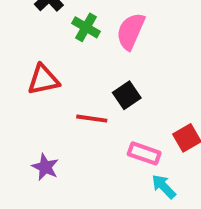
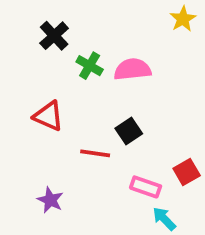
pink semicircle: (131, 31) -> (132, 69), turned 60
red triangle: (43, 80) -> (48, 116), turned 36

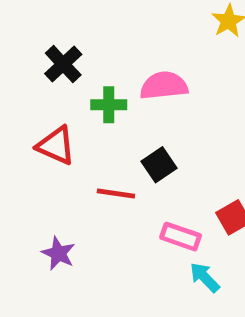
black cross: (54, 36) -> (63, 64), moved
green cross: (90, 66) -> (109, 105), moved, turned -30

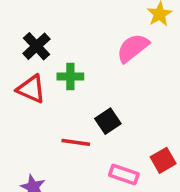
pink semicircle: (164, 86) -> (133, 48), moved, turned -32
red triangle: (56, 146) -> (31, 89), moved

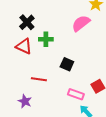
black square: (108, 121) -> (67, 64), turned -32
red line: (76, 142) -> (39, 79), moved

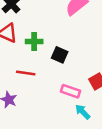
green cross: (46, 39) -> (34, 42), moved

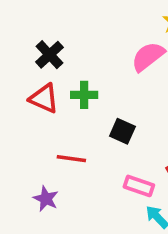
green cross: (34, 42) -> (84, 95), moved

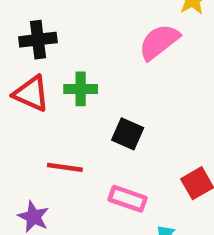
black cross: (50, 55) -> (38, 40), turned 36
pink rectangle: (139, 186) -> (128, 199), moved

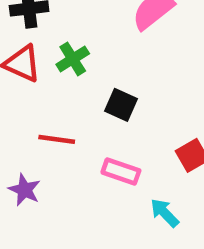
green cross: (81, 89) -> (73, 59), turned -32

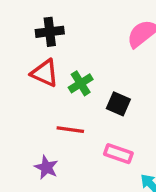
green cross: (73, 59) -> (81, 83), moved

